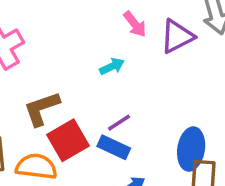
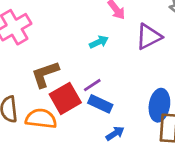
purple triangle: (177, 36) -> (149, 37), moved
purple line: (119, 123) -> (92, 85), moved

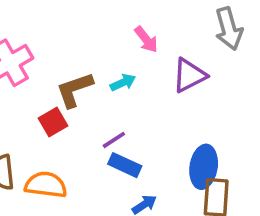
brown L-shape: (45, 74) -> (74, 90), moved
red square: (65, 98) -> (53, 122), moved, size x0.7

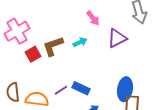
red square: (53, 122) -> (33, 54), moved
purple line: (114, 140) -> (61, 90), moved

